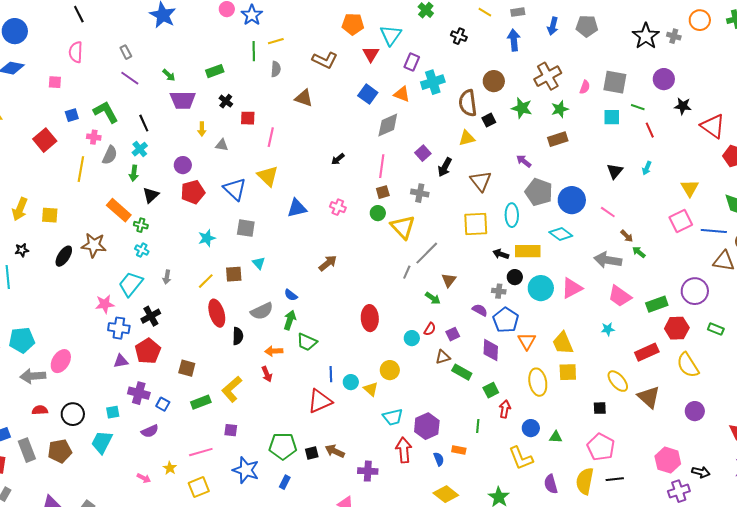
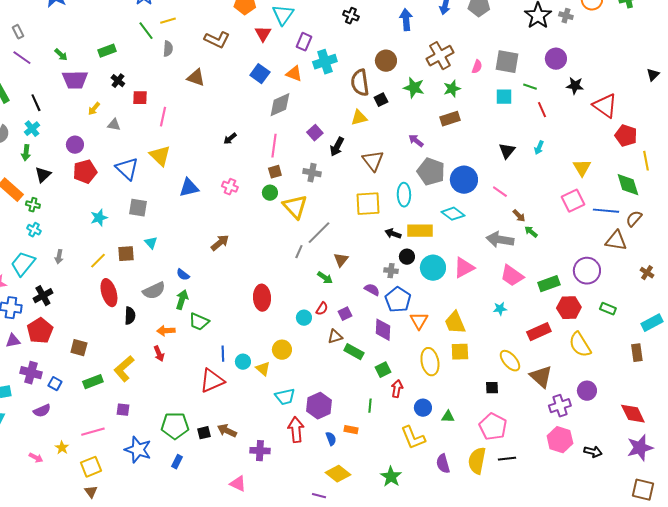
green line: (254, 51) -> (146, 31), turned -36
yellow arrow: (202, 129) -> (94, 109), turned 40
purple cross: (679, 491) -> (560, 406), moved

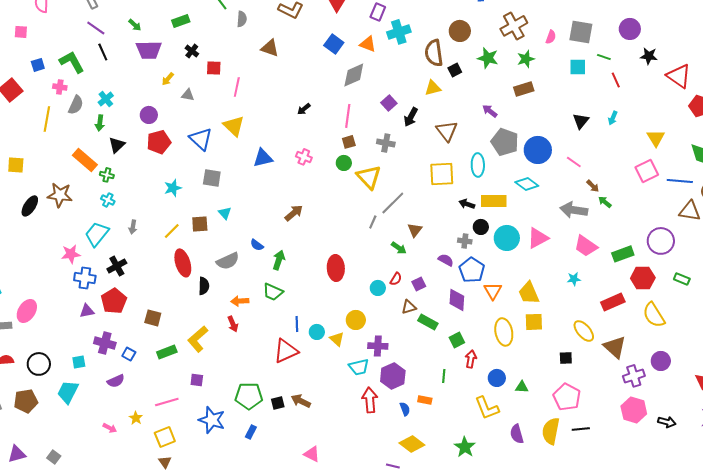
black line: (36, 103) -> (103, 52), moved
green arrow: (182, 300) -> (279, 260), moved
purple cross: (260, 451) -> (378, 346), moved

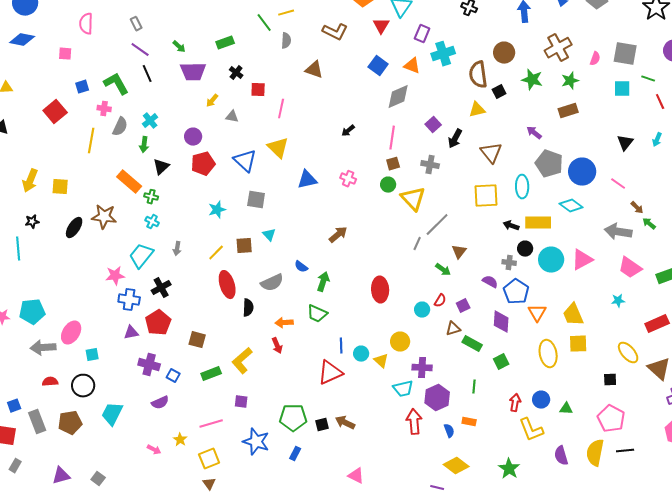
red arrow: (471, 359) -> (515, 403), moved
cyan square: (79, 362) -> (92, 355), moved
green line: (444, 376) -> (474, 387), moved

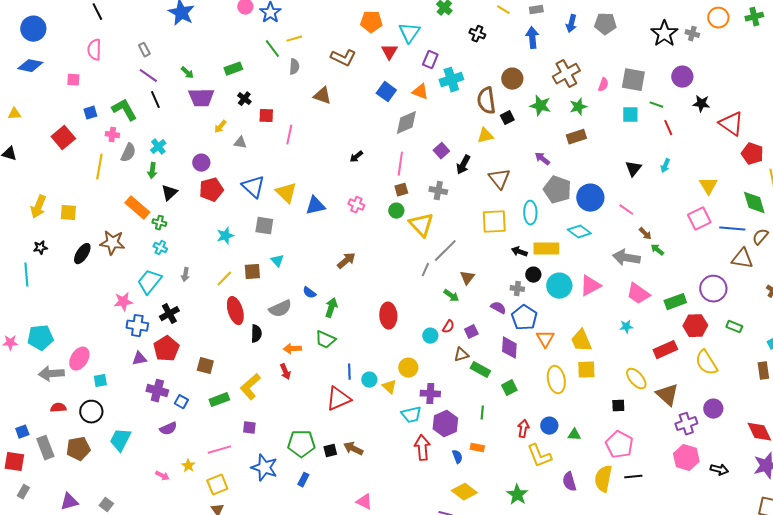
yellow triangle: (278, 148) -> (286, 193), moved

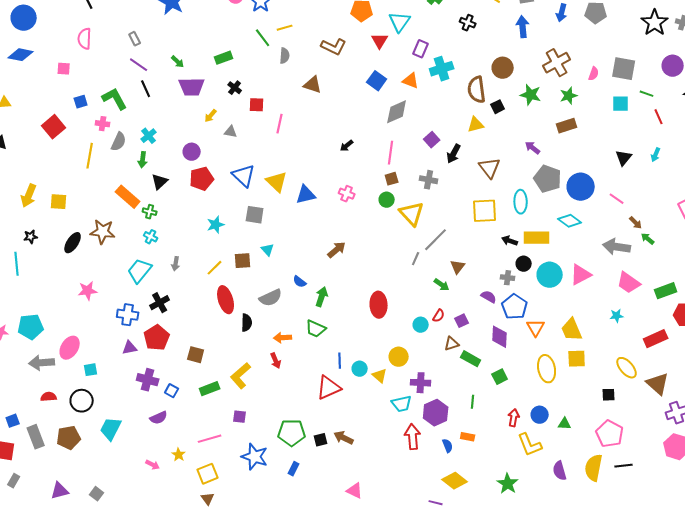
pink star: (123, 302) -> (88, 291), moved

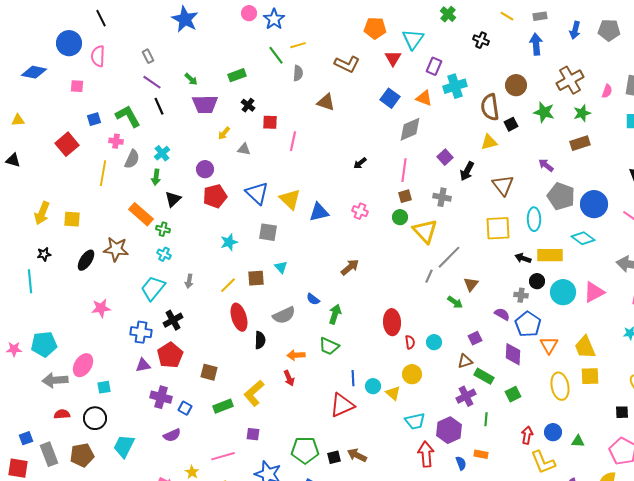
blue circle: (24, 18) -> (69, 43), moved
red semicircle: (439, 316) -> (410, 342), moved, turned -40
purple cross: (421, 383) -> (466, 396), moved, turned -30

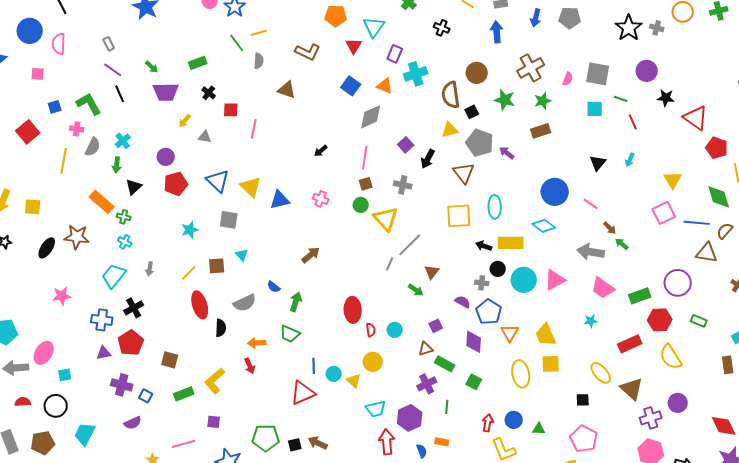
gray pentagon: (561, 196) -> (480, 143), moved
green square: (513, 394) -> (474, 382), turned -35

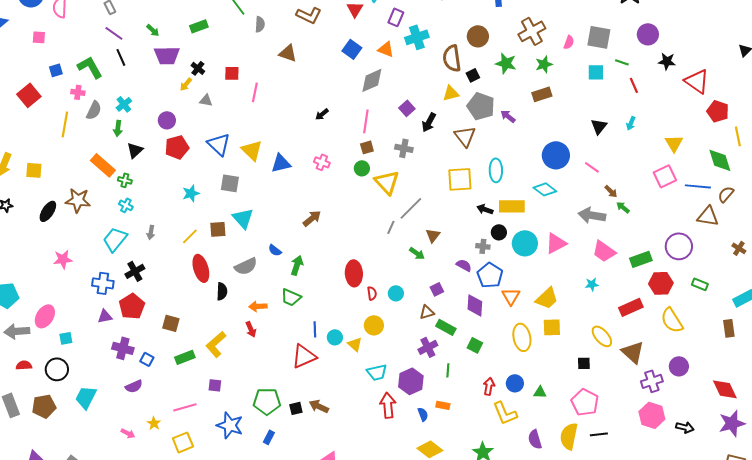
black cross: (209, 93) -> (198, 68), moved
cyan triangle: (242, 255) -> (243, 218), size x1.6
yellow trapezoid: (546, 335) -> (547, 298), turned -110

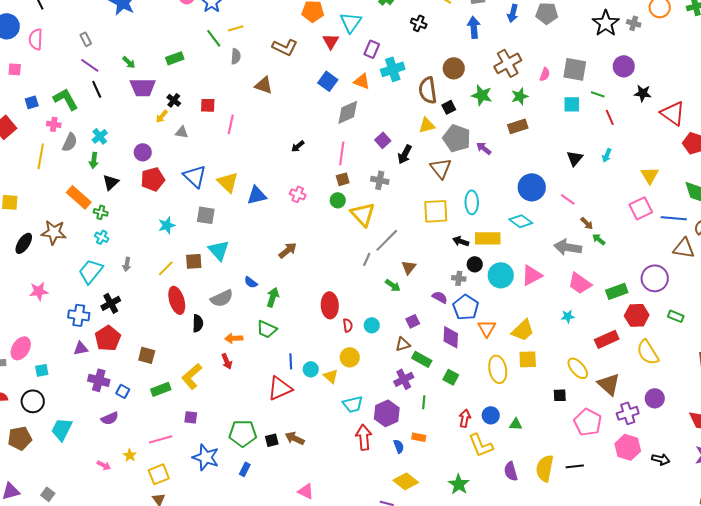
pink pentagon: (585, 402) -> (588, 422), moved

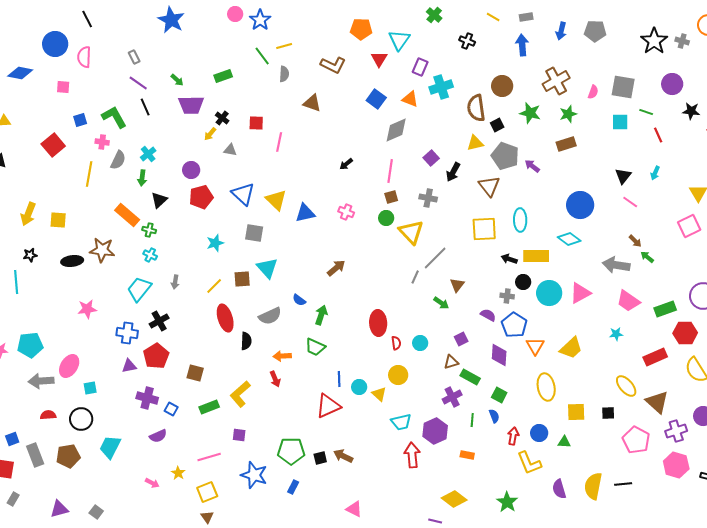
pink line: (568, 199) -> (630, 202), moved
black ellipse: (24, 243) -> (72, 261), turned 50
yellow square: (528, 359) -> (576, 412), moved
blue semicircle: (399, 446) -> (494, 416), moved

